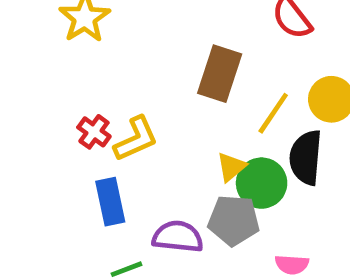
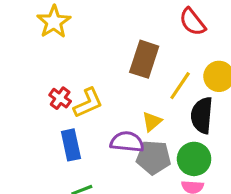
green circle: (262, 183) -> (194, 159), moved
purple semicircle: (178, 237) -> (127, 142), moved

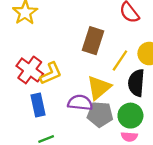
red cross: (60, 98) -> (30, 70), size x1.6
yellow triangle: (152, 122) -> (99, 87), size x1.6

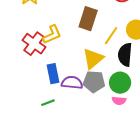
yellow L-shape: (51, 73) -> (52, 35), moved
purple semicircle: (80, 103) -> (72, 83), moved
blue rectangle: (38, 105) -> (53, 74), moved

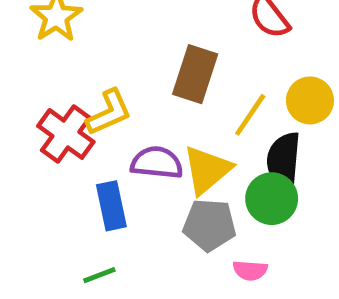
purple semicircle: (72, 83) -> (157, 163), moved
green circle: (120, 83) -> (272, 199), moved
pink semicircle: (119, 101) -> (250, 270), moved

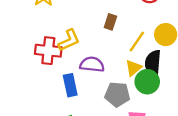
brown rectangle: (195, 74) -> (110, 22), size x0.6
red cross: (66, 134) -> (48, 51), turned -30
yellow triangle: (207, 170) -> (133, 68), moved, size x0.7

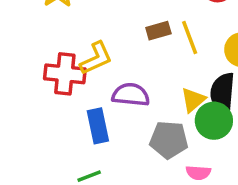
brown rectangle: (110, 22) -> (158, 31), turned 56
yellow line: (137, 41) -> (190, 38), moved, turned -55

